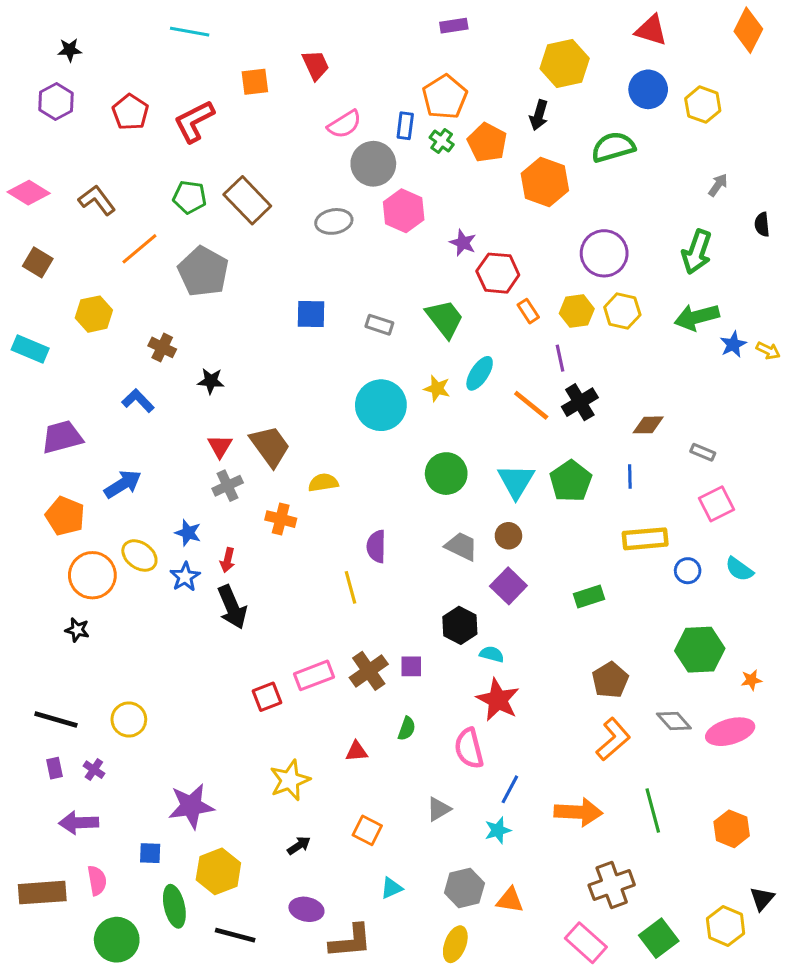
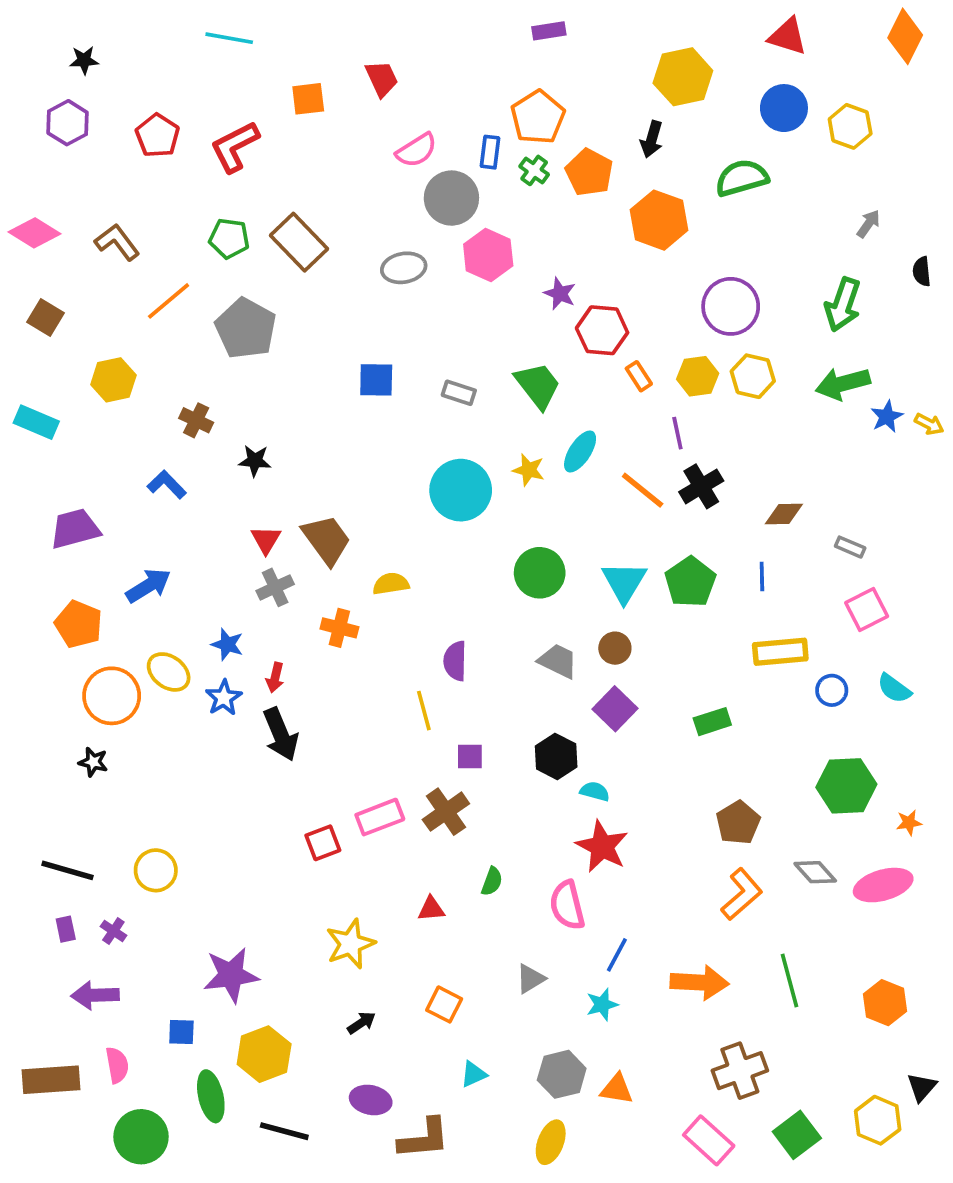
purple square: (411, 666) -> (470, 756), moved

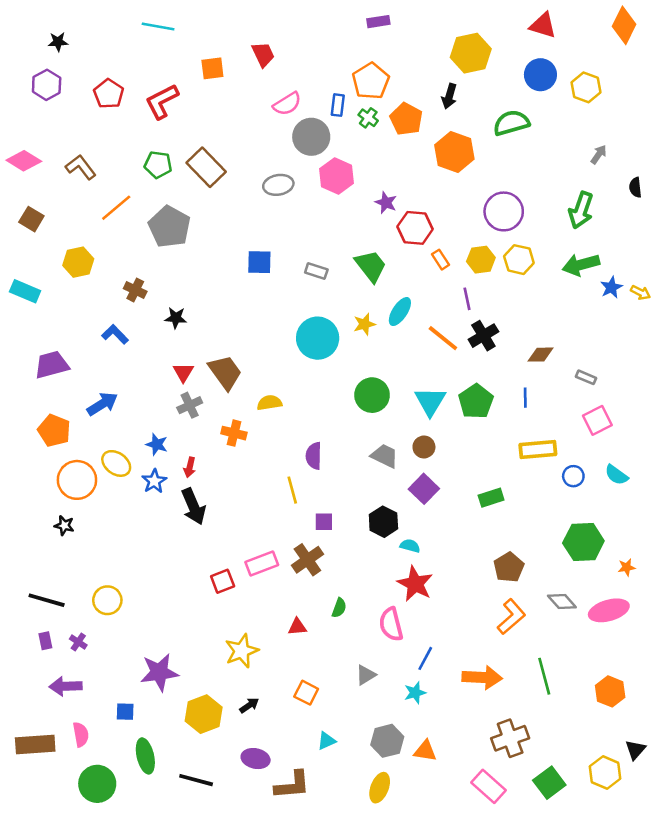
yellow star: (529, 470) -> (364, 324), turned -30
yellow hexagon: (264, 1054) -> (204, 714), moved

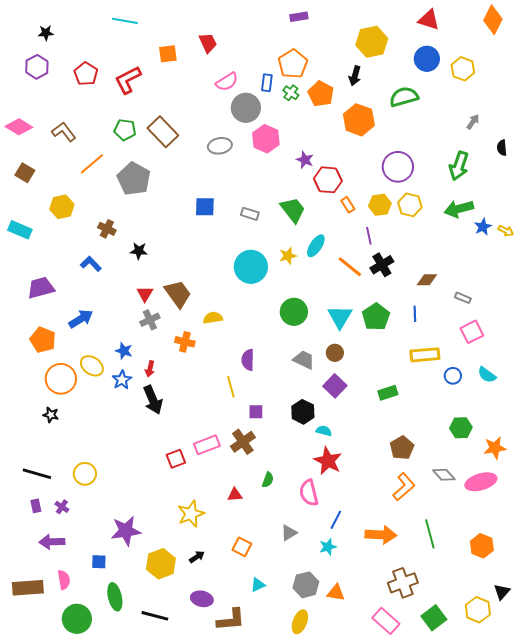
green hexagon: (583, 542) -> (461, 428), size x0.7
orange star: (627, 567) -> (495, 448), size x1.6

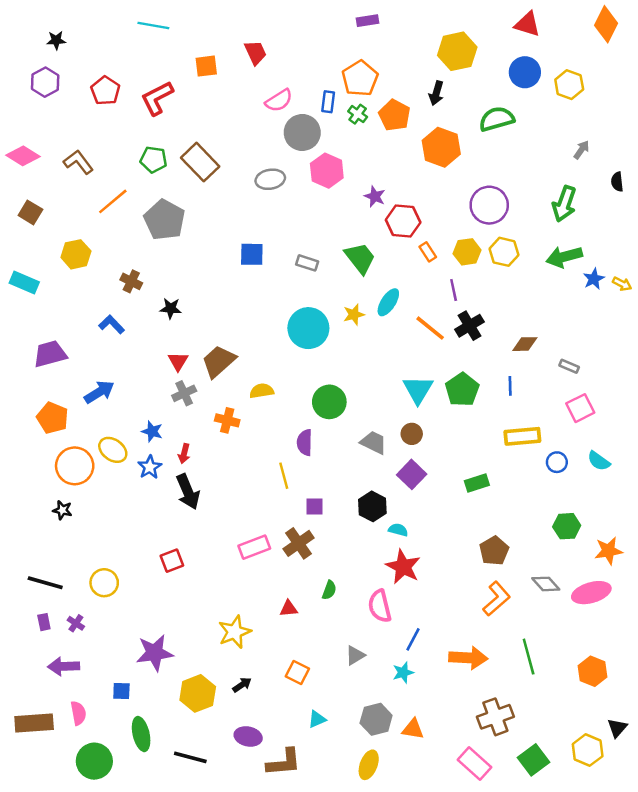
brown trapezoid: (178, 294) -> (219, 361), turned -96
green circle: (294, 312) -> (329, 402), moved
red square: (176, 459) -> (172, 561), moved

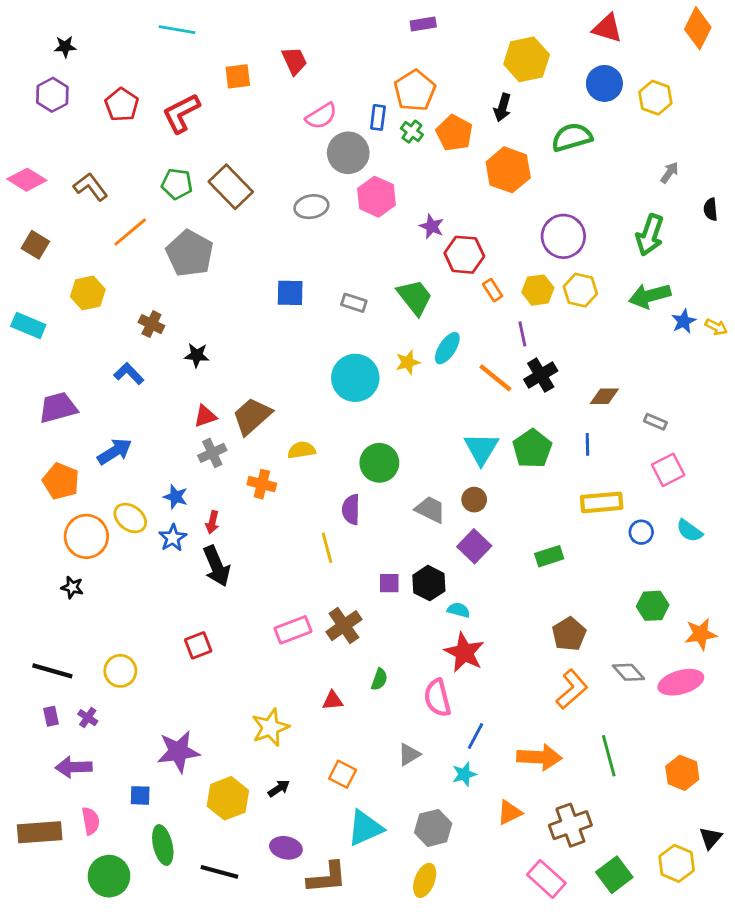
red triangle: (178, 361) -> (205, 416), turned 40
purple square: (315, 506) -> (389, 583), moved
cyan triangle: (317, 719) -> (365, 828), size x1.8
orange triangle: (413, 729) -> (510, 812), moved, turned -35

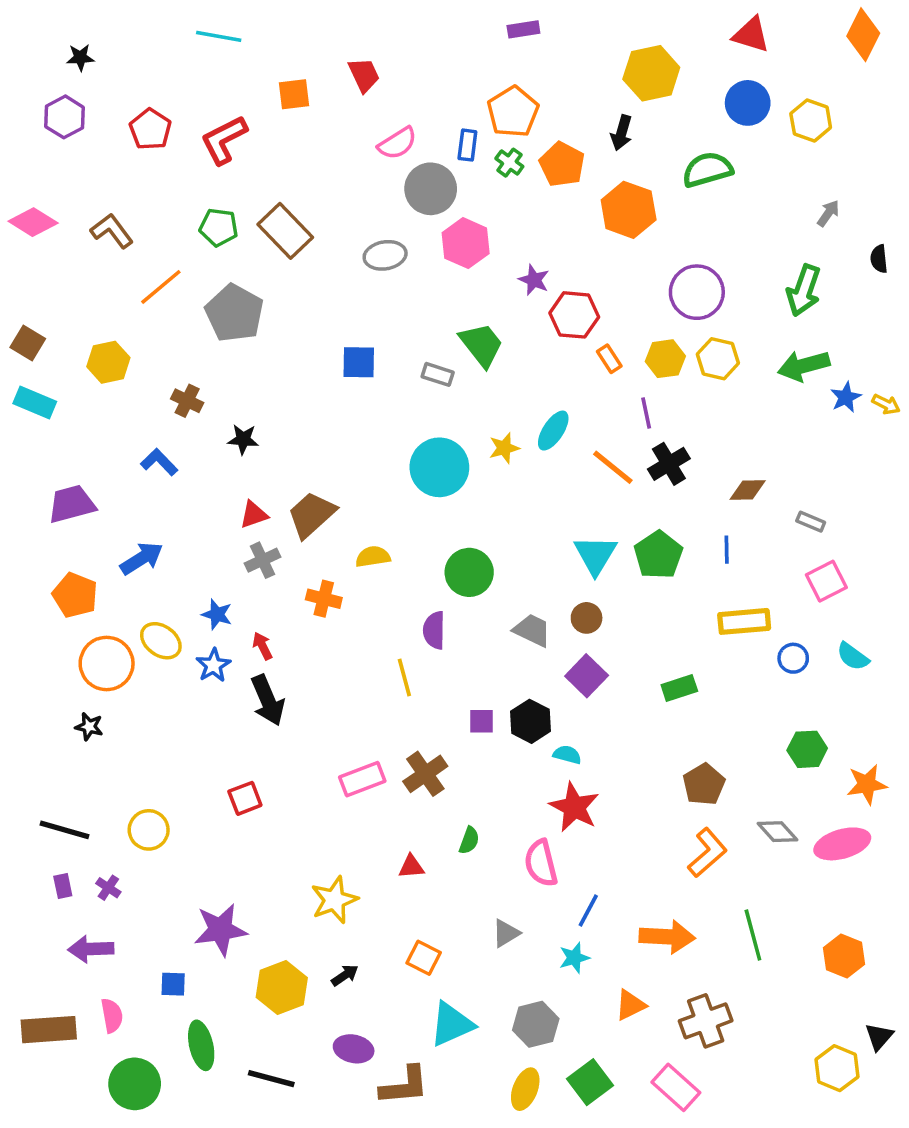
brown square: (35, 245) -> (28, 343), moved
green trapezoid: (415, 297) -> (481, 345), moved
red arrow: (212, 522) -> (262, 646), turned 140
green square: (614, 875) -> (590, 1082), moved

